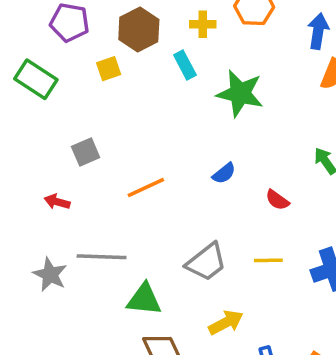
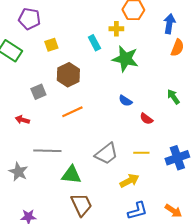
yellow cross: (203, 24) -> (116, 29), moved
brown hexagon: (139, 30) -> (68, 75), moved
blue semicircle: (224, 173) -> (125, 101), moved, turned 72
gray star: (50, 275) -> (18, 172), moved
yellow arrow: (226, 322) -> (129, 181), moved

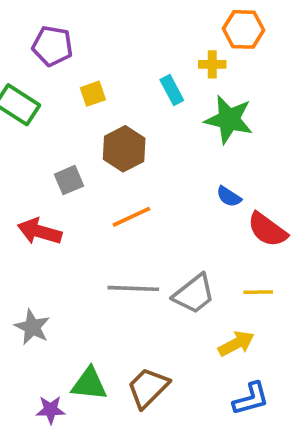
red semicircle: (146, 119) -> (267, 230), size x1.6
red arrow: (22, 120) -> (40, 232), size x1.6
gray line: (47, 151) -> (133, 288), moved
green triangle: (71, 175) -> (89, 384), moved
brown trapezoid: (81, 205) -> (148, 388), turned -110

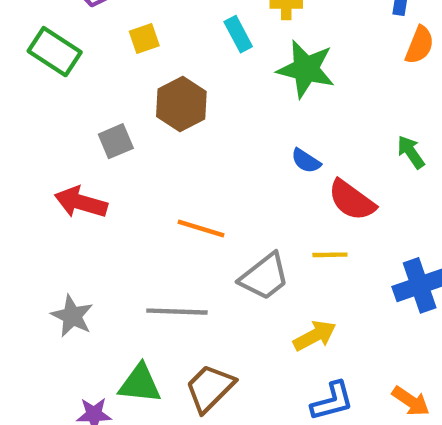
orange line: (131, 217) -> (201, 229), moved, turned 42
gray line: (133, 288) -> (177, 312), moved
yellow line: (258, 292) -> (330, 255), moved

